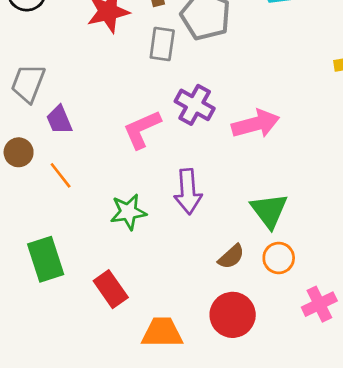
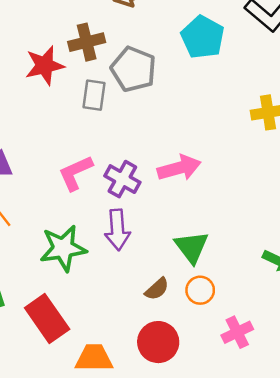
purple cross: (195, 105) -> (122, 179), moved
green star: (128, 212) -> (63, 248), size x1.4
red rectangle: (111, 289) -> (47, 319), size x1.4

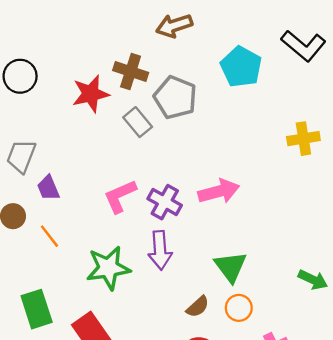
brown cross: (87, 42) -> (131, 72), turned 32
gray rectangle: (94, 95) -> (138, 122), turned -48

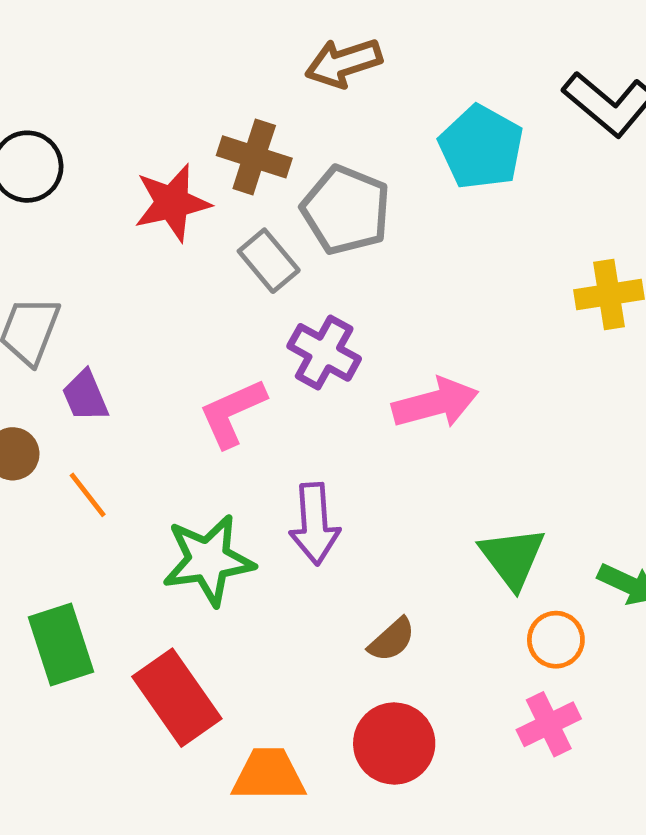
purple cross: (165, 202) -> (324, 352), moved
green triangle: (231, 267) -> (512, 558), moved
orange circle: (239, 308) -> (556, 640), moved

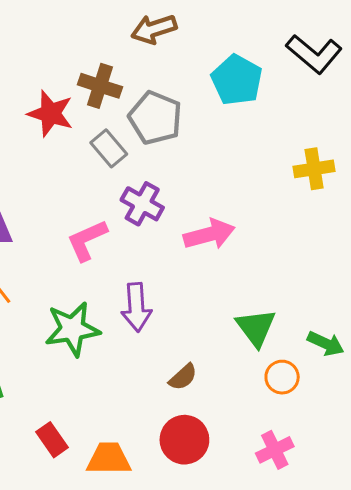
red star: (172, 203) -> (50, 113), turned 30
red rectangle: (177, 698) -> (52, 440), moved, size x0.6
pink cross: (549, 724) -> (275, 450), moved

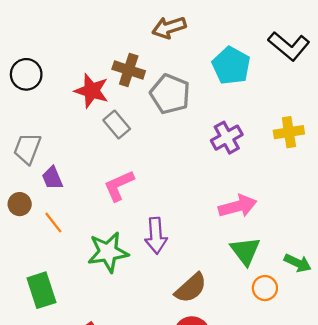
gray rectangle: (109, 148) -> (117, 124), moved
purple cross: (142, 204) -> (227, 138), moved, turned 32
pink arrow: (209, 234) -> (238, 206), moved
brown semicircle: (183, 377) -> (191, 288), size x1.5

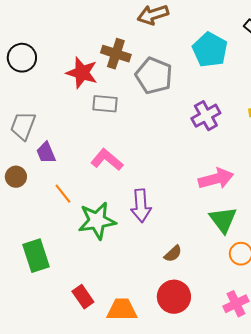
gray rectangle: (117, 124) -> (105, 104), turned -45
pink L-shape: (119, 186) -> (107, 160), turned 64
orange line: (53, 223) -> (63, 194), moved
brown semicircle: (191, 288) -> (173, 254), size x0.6

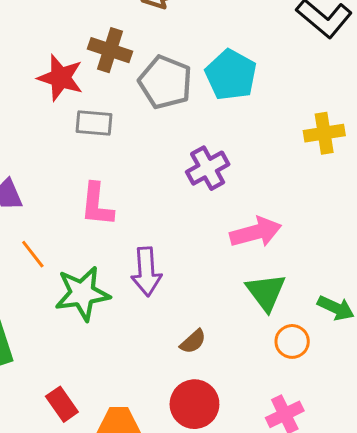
cyan pentagon: (210, 50) -> (231, 75), moved
purple cross: (206, 116) -> (208, 168), moved
pink L-shape: (107, 160) -> (97, 205), turned -124

